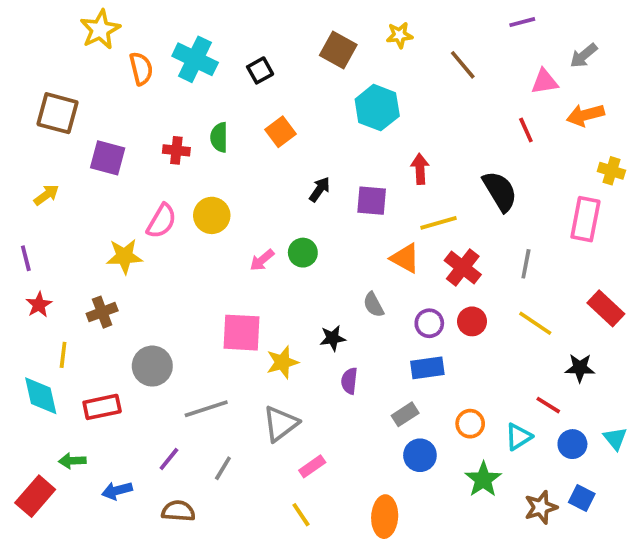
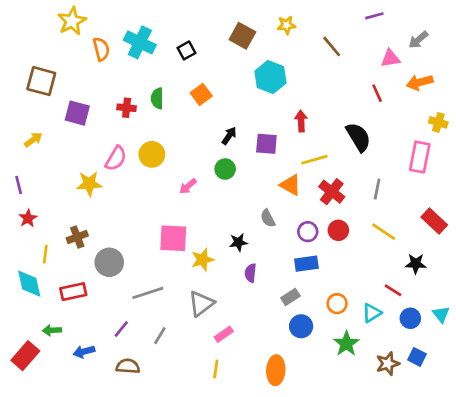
green circle: (303, 253) -> (225, 169), moved
brown cross: (102, 312) -> (77, 237), moved
yellow line: (301, 515) -> (216, 369), turned 42

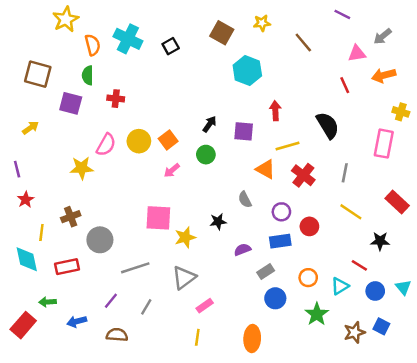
purple line: (374, 16) -> (342, 14), turned 42
orange square: (201, 94) -> (168, 140), moved
green semicircle: (157, 98) -> (88, 75), moved
red circle: (338, 230) -> (309, 226), moved
purple semicircle: (250, 273) -> (242, 250), moved, turned 63

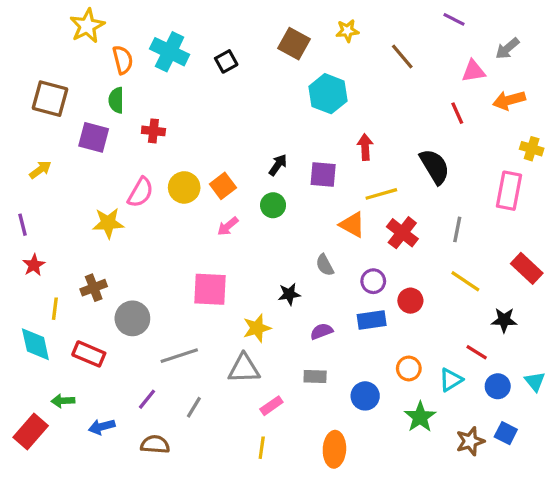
yellow star: (185, 237) -> (257, 328), moved
red rectangle: (67, 267) -> (89, 354), turned 35
gray rectangle: (266, 272) -> (315, 377), moved, turned 35
gray triangle: (184, 278) -> (244, 368), turned 35

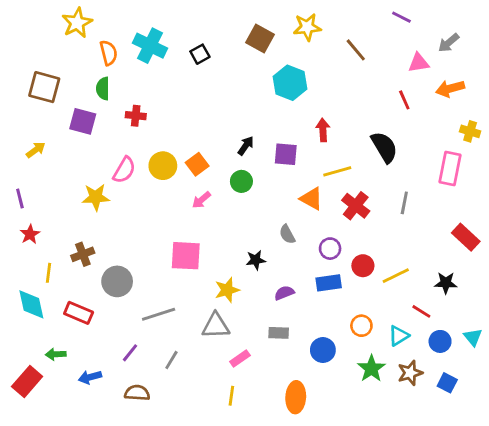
yellow star: (347, 31) -> (307, 27), size x1.4
yellow line: (465, 281) -> (396, 276), moved, turned -60
brown star: (470, 441) -> (410, 373), moved

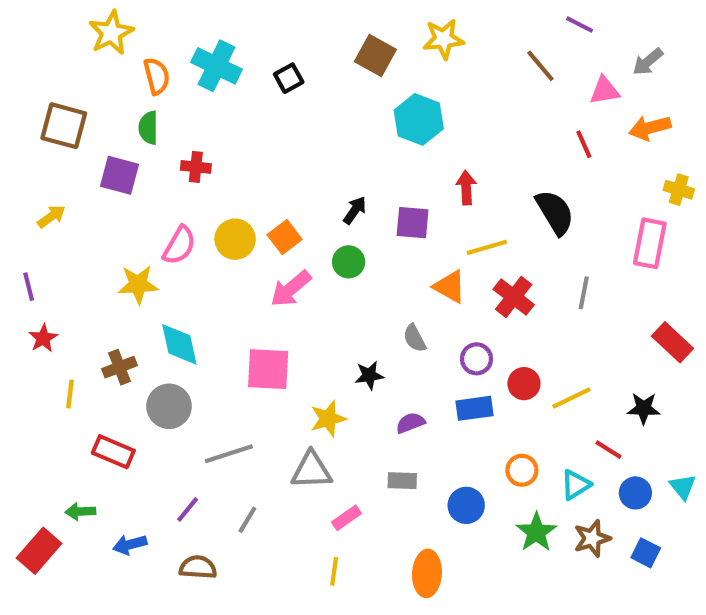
brown line: (356, 50) -> (540, 66), moved
pink arrow: (201, 200) -> (291, 289), size x1.5
cyan diamond: (31, 304) -> (179, 344), moved

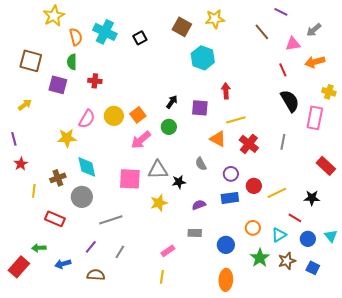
black semicircle: (555, 212) -> (290, 101), moved
gray triangle: (311, 470) -> (158, 170), moved
orange ellipse: (427, 573) -> (226, 280), moved

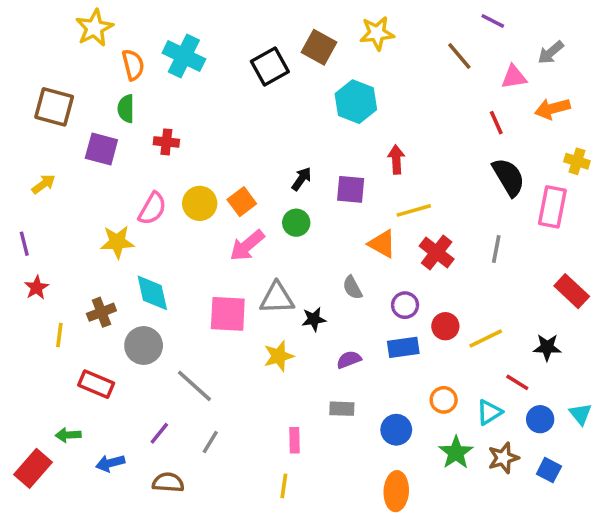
black square: (140, 38) -> (270, 67), moved, size x1.5
gray line: (111, 220) -> (194, 386), turned 60
pink rectangle: (168, 251) -> (294, 440), turned -56

